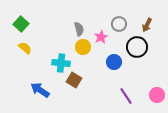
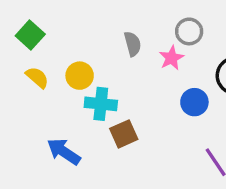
gray circle: (119, 24) -> (189, 31), moved
yellow circle: (83, 47) -> (80, 76), moved
brown square: (74, 80) -> (124, 134), turned 35

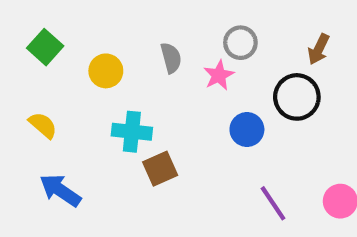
yellow circle: (80, 76) -> (106, 71), moved
yellow semicircle: (37, 77) -> (43, 125), moved
blue arrow: (64, 152) -> (60, 190), moved

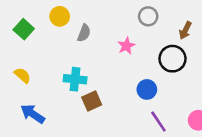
gray circle: (240, 43) -> (148, 16), moved
gray semicircle: (171, 58) -> (84, 33), moved, turned 36
yellow circle: (106, 71) -> (60, 16), moved
blue circle: (247, 130) -> (147, 89), moved

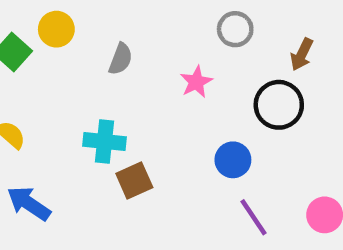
yellow circle: (60, 16) -> (56, 29), moved

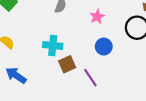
blue circle: (233, 160) -> (104, 47), moved
purple line: (254, 217) -> (90, 78), moved

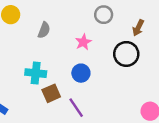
blue circle: (104, 47) -> (81, 73), moved

